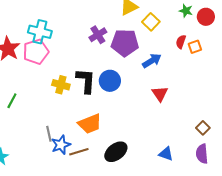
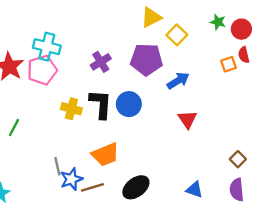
purple cross: (98, 35) -> (101, 62), moved
red semicircle: (181, 42) -> (244, 55), moved, turned -32

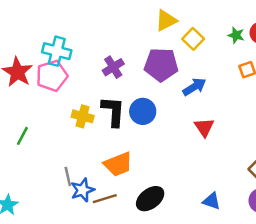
green star: (218, 22) -> (236, 35), moved

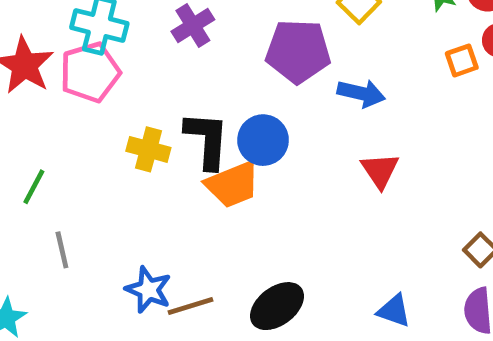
purple cross: (113, 67) -> (193, 25), moved
blue arrow: (194, 87) -> (361, 93), turned 45
orange trapezoid: (118, 164) -> (233, 184), moved
gray line: (68, 177) -> (62, 250), moved
blue star: (83, 190) -> (148, 290), turned -30

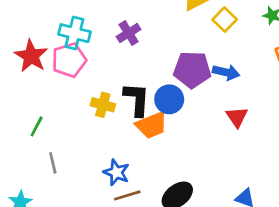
purple pentagon: (298, 51) -> (192, 70), moved
blue star: (148, 290) -> (116, 172), moved

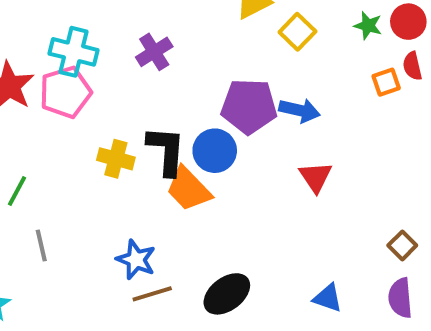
orange trapezoid: (152, 125) -> (188, 189), turned 68

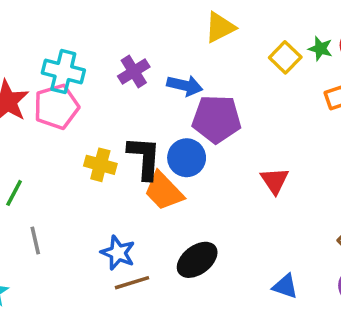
yellow square: (297, 32) -> (285, 57), moved
blue arrow: (299, 110) -> (185, 86), moved
black ellipse: (227, 294) -> (197, 260), moved

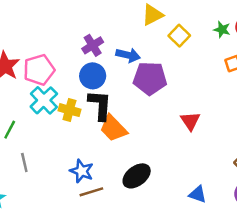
yellow square: (285, 57) -> (179, 36), moved
cyan cross: (63, 71) -> (44, 100), moved, turned 32
blue circle: (187, 158) -> (93, 76), moved

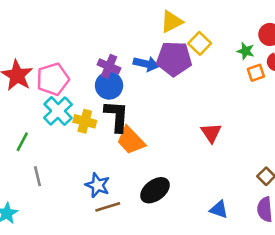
green star: (222, 30) -> (246, 51), moved
purple cross: (93, 45) -> (109, 66), moved, turned -35
purple pentagon: (150, 78) -> (174, 59), moved

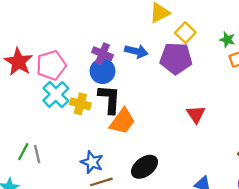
purple pentagon: (174, 59) -> (176, 58), moved
orange trapezoid: (131, 140) -> (122, 121), turned -100
green line: (22, 142) -> (23, 152), moved

